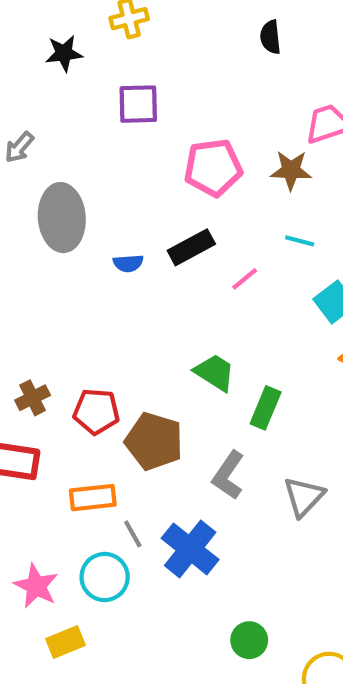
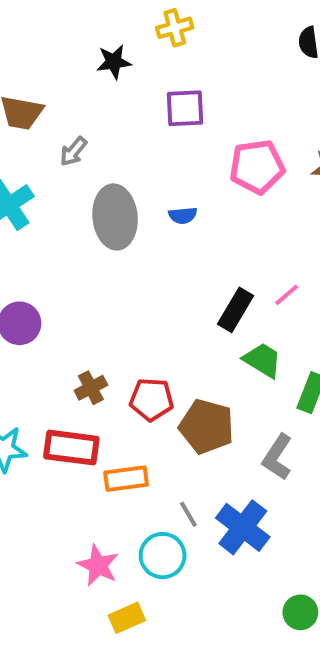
black rectangle: (191, 247) -> (236, 310), moved, turned -30
blue semicircle: (128, 263) -> (183, 215), moved
pink line: (245, 279) -> (287, 295), moved
orange rectangle: (93, 498) -> (126, 479), moved

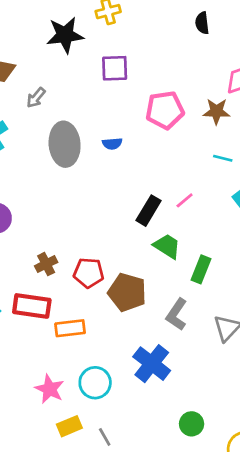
black star: (114, 62) -> (65, 35), size x1.5
gray line: (188, 514) -> (105, 437), moved

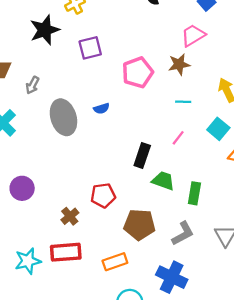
cyan line: (223, 158) -> (183, 102), moved
pink line: (185, 200) -> (178, 138), moved
red pentagon: (89, 273) -> (103, 195), moved
gray L-shape: (177, 314) -> (183, 234), turned -140
orange rectangle: (70, 328) -> (115, 262), moved

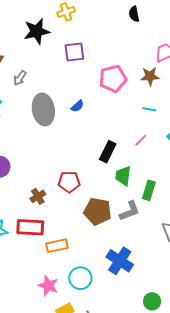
blue semicircle: (101, 108) -> (77, 106), turned -32
green trapezoid: (163, 181) -> (123, 176), turned -110
gray L-shape: (183, 234) -> (130, 211), moved
orange rectangle: (115, 262) -> (57, 246), moved

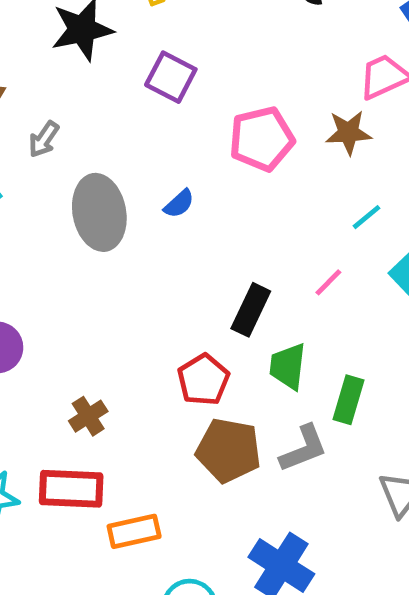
purple square: (74, 52) -> (171, 77), turned 35
cyan line: (149, 109) -> (366, 217), moved, turned -48
red pentagon: (69, 182) -> (203, 380), moved, turned -30

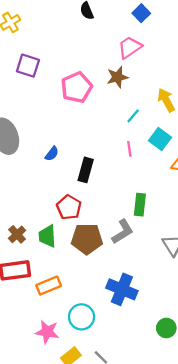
blue semicircle: (179, 204) -> (52, 154), moved
pink line: (328, 282) -> (129, 149), moved, turned -42
green trapezoid: (288, 366) -> (47, 236), moved

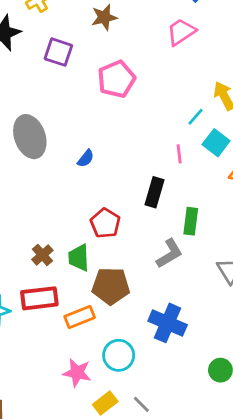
brown star: (117, 77) -> (104, 17), moved
cyan line: (133, 116) -> (195, 117), moved
black rectangle: (86, 170) -> (154, 192), moved
brown pentagon: (87, 239) -> (111, 286), moved

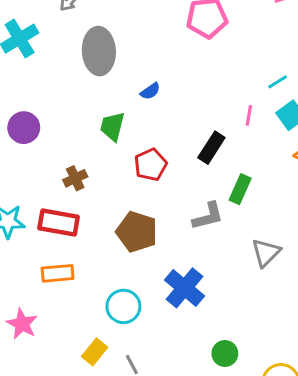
green trapezoid: (79, 258) -> (112, 126), moved
orange rectangle: (80, 317) -> (58, 273), moved
pink star: (77, 373) -> (22, 324), moved
yellow rectangle: (105, 403) -> (95, 352), turned -30

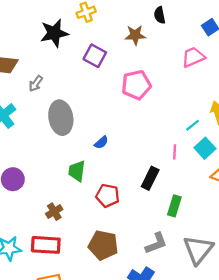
red pentagon: (151, 165) -> (108, 196), turned -30
gray L-shape: (208, 216) -> (156, 243), moved
gray triangle: (266, 253) -> (198, 250), size x1.4

